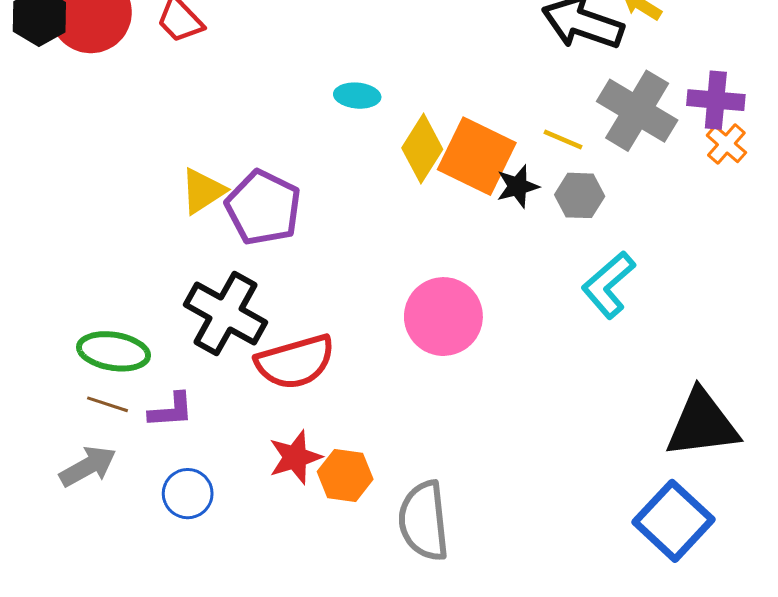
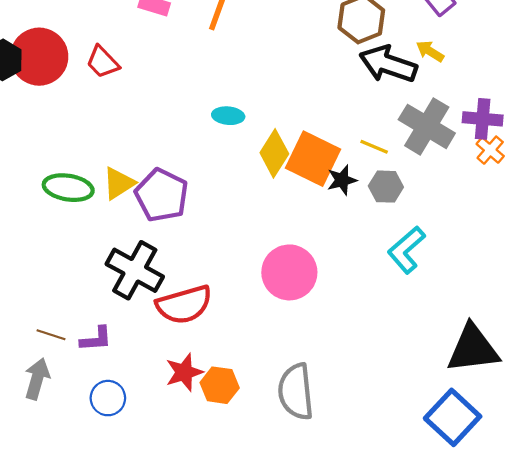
green ellipse: (114, 351) -> (68, 188), moved
gray arrow: (88, 466) -> (37, 379), turned -45
gray semicircle: (424, 521) -> (296, 392), moved

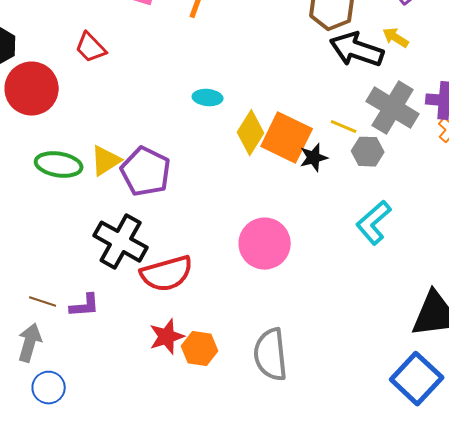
red circle: (39, 57) -> (32, 89), moved
gray hexagon: (386, 187) -> (368, 152), moved
blue circle: (108, 398) -> (49, 388), moved

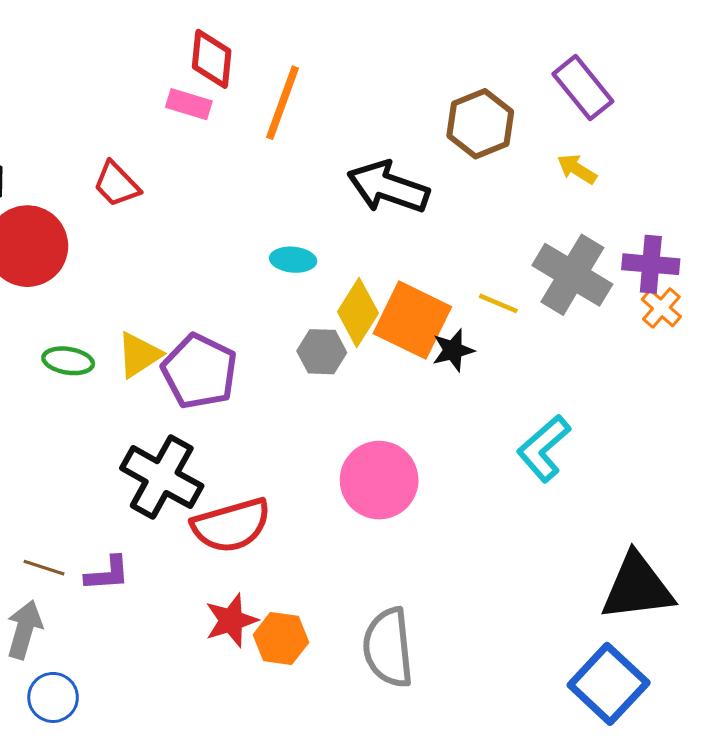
black arrow: (357, 50) -> (388, 187), moved
gray hexagon: (368, 152) -> (322, 352), moved
green ellipse: (59, 165) -> (68, 361), size x0.7

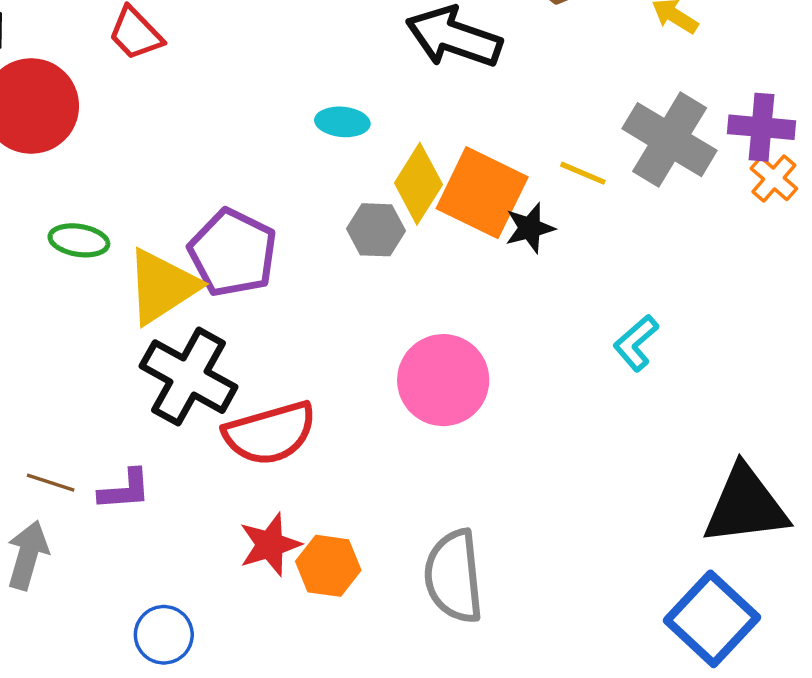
yellow triangle: (139, 355) -> (162, 286), moved, size x1.4
cyan L-shape: (544, 448) -> (636, 343), size x0.7
blue circle: (53, 697) -> (164, 635), moved

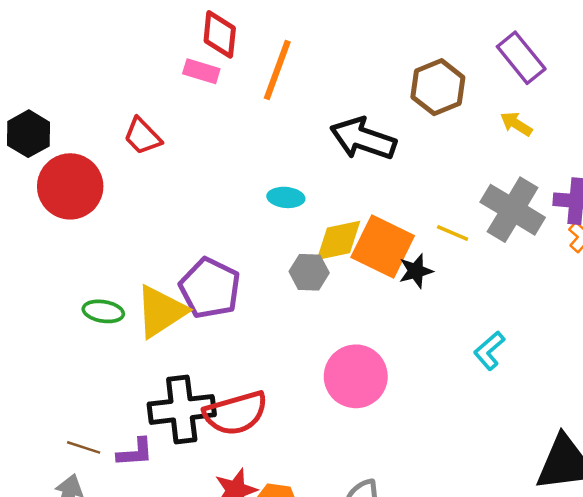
yellow diamond: (418, 184) -> (339, 240), turned 46
green ellipse: (79, 240) -> (103, 311), moved
black cross: (189, 377) -> (182, 409), moved, turned -36

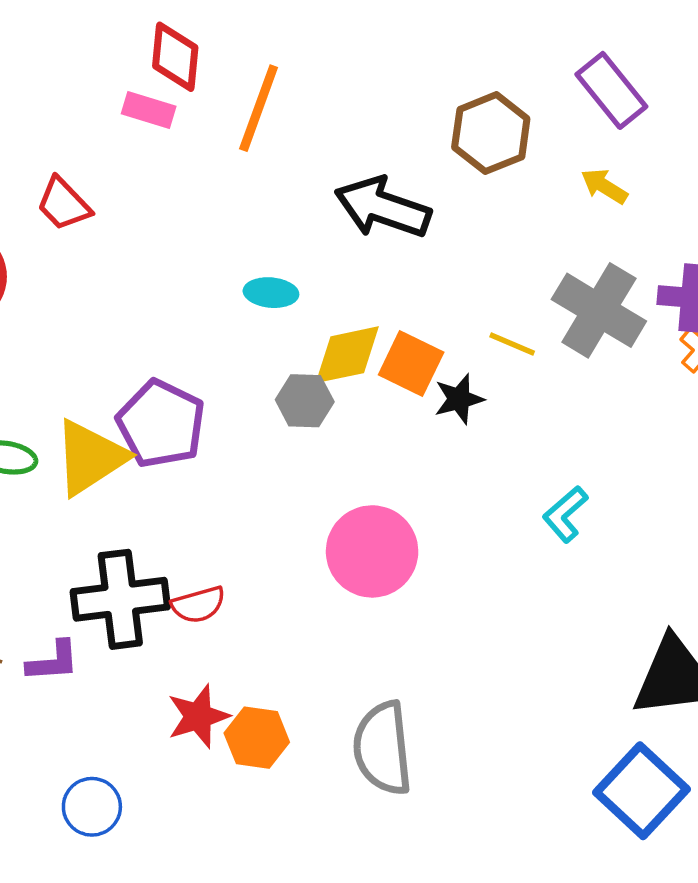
orange square: (383, 246) -> (411, 364), size x0.7
red semicircle: (236, 413) -> (198, 605), size x0.6

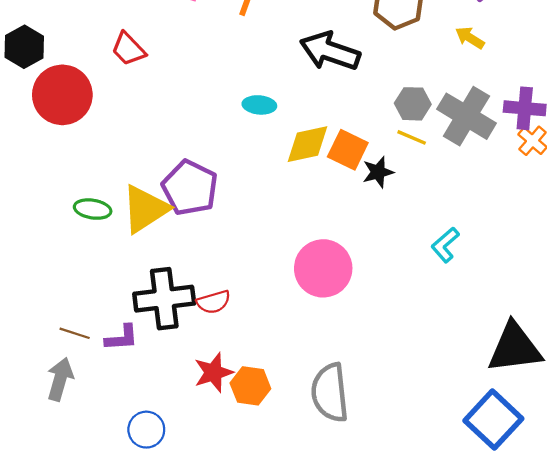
gray hexagon: (305, 401) -> (413, 104), moved

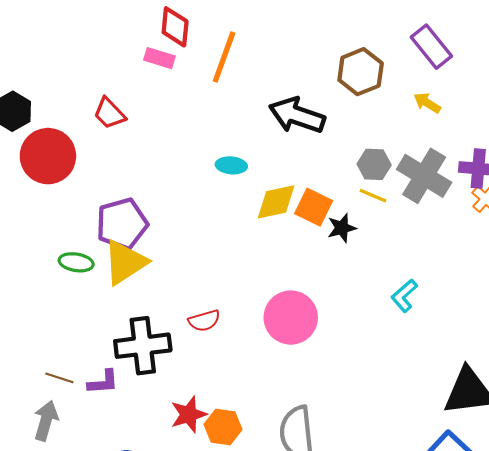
purple pentagon: (190, 188) -> (122, 224), moved, turned 30
red semicircle: (213, 302) -> (204, 321), moved

